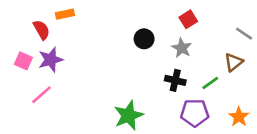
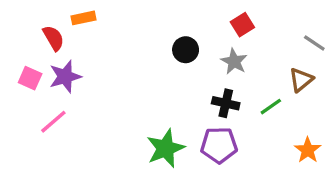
purple pentagon: (195, 113) -> (219, 145), moved

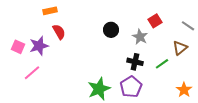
red square: (242, 25) -> (155, 21), moved
red semicircle: (53, 38) -> (59, 32), moved
purple pentagon: (219, 145) -> (131, 87), turned -30

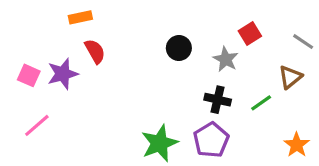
pink line: (32, 73) -> (37, 125), moved

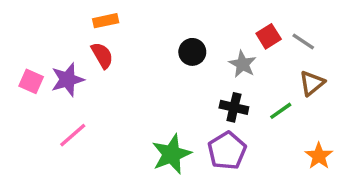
orange rectangle: (80, 17) -> (106, 21), moved
gray line: (303, 42) -> (303, 42), moved
pink line: (37, 125) -> (73, 135), moved

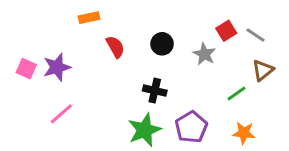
red semicircle: (102, 55) -> (115, 47), moved
black cross: (234, 107) -> (155, 91), moved
orange star: (319, 156) -> (244, 133), moved, turned -30

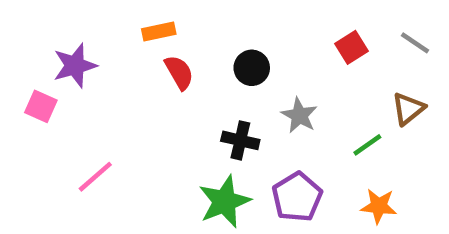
orange rectangle: (89, 18) -> (159, 32), moved
gray line: (256, 35) -> (415, 43), moved
gray star: (204, 54) -> (299, 115), moved
purple star: (57, 67) -> (75, 66), moved

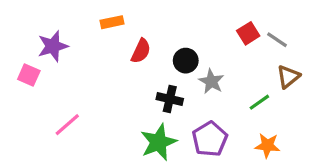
gray line: (415, 43) -> (277, 40), moved
black circle: (252, 68) -> (186, 61), moved
red semicircle: (179, 72) -> (141, 51), moved, turned 55

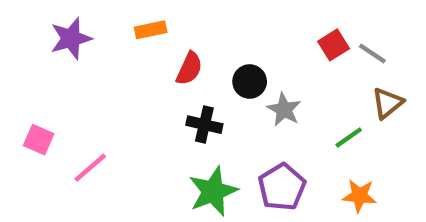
purple star: (53, 46) -> (71, 38), moved
pink square: (29, 75) -> (39, 140), moved
black cross: (170, 99) -> (204, 125), moved

